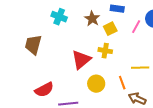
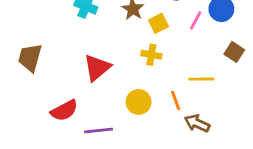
brown trapezoid: (33, 45) -> (30, 58), moved
red triangle: (81, 60) -> (97, 68), moved

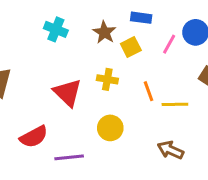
yellow cross: (151, 55) -> (107, 79), moved
red triangle: (97, 68) -> (68, 93), turned -36
orange line: (176, 100) -> (149, 91), moved

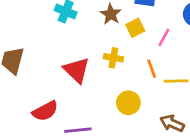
pink line: (169, 44) -> (164, 37), moved
yellow circle: (110, 128) -> (128, 103), moved

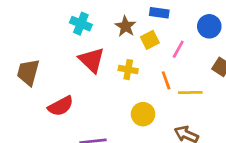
red triangle: (77, 70) -> (92, 60), moved
red semicircle: (45, 111) -> (61, 106), moved

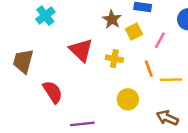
cyan cross: (81, 24) -> (45, 16), moved, turned 30
red semicircle: (61, 106) -> (53, 92), turned -95

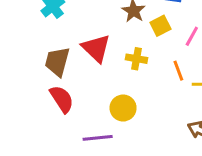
brown trapezoid: (23, 61) -> (57, 62), moved
yellow circle: (128, 99) -> (123, 108), moved

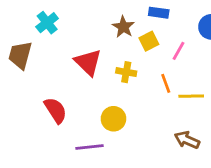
brown trapezoid: (57, 62) -> (20, 55), moved

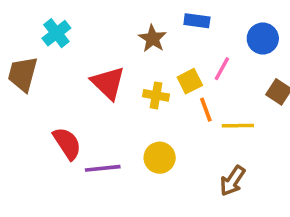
yellow square: (149, 41) -> (190, 81), moved
yellow circle: (113, 119) -> (160, 158), moved
brown arrow: (187, 140) -> (233, 181), turned -80
purple line: (89, 147) -> (103, 168), moved

